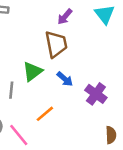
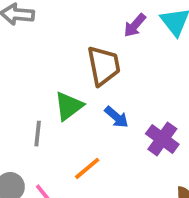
purple arrow: (65, 17) -> (135, 25), moved

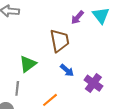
green triangle: (69, 106) -> (28, 64), moved
gray line: (38, 134) -> (17, 88), moved

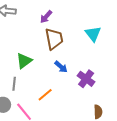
cyan triangle: (101, 15) -> (93, 34), moved
purple arrow: (78, 17) -> (46, 17), moved

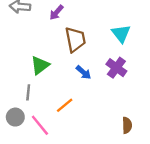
purple arrow: (46, 17) -> (56, 12), moved
purple cross: (86, 79) -> (116, 68), moved

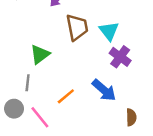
cyan triangle: (121, 34) -> (109, 31), moved
blue arrow: (83, 72) -> (104, 90), moved, size x1.5

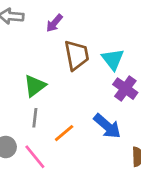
gray line: (28, 83) -> (35, 118), moved

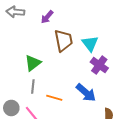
orange line: (64, 133) -> (54, 98), turned 56

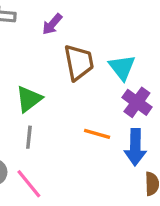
blue arrow: (86, 93) -> (135, 147), moved, turned 50
orange line: (54, 98) -> (97, 134), moved

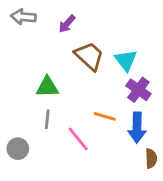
brown trapezoid: (79, 62) -> (89, 56), turned -36
green triangle: (29, 99) -> (47, 87), turned 35
pink line: (29, 184) -> (78, 139), moved

